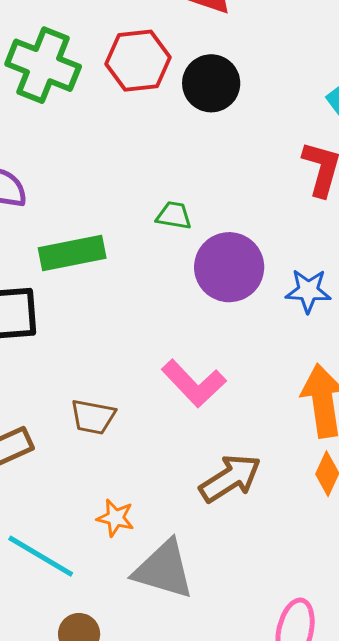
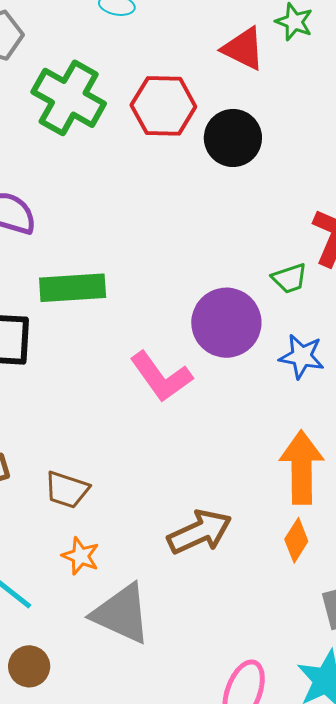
green trapezoid: (174, 215) -> (290, 278), moved, turned 144
pink L-shape: (194, 383) -> (161, 377), moved
brown trapezoid: (93, 417) -> (67, 490), moved

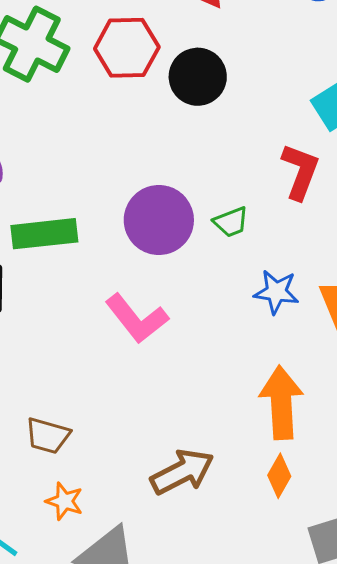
green trapezoid: (290, 278) -> (231, 222), moved
purple circle: (226, 323) -> (159, 220), moved

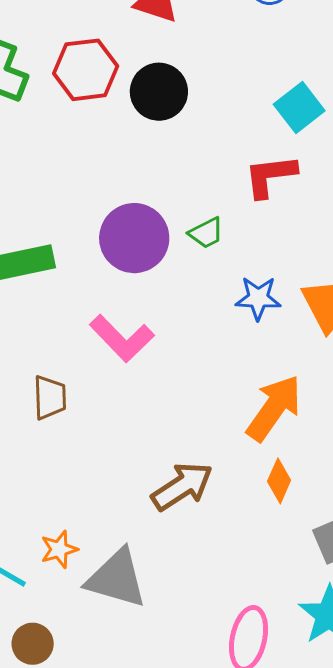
red L-shape: (300, 171) -> (270, 176), turned -112
orange arrow: (281, 403) -> (274, 408), turned 44
brown trapezoid: (48, 436) -> (50, 397), moved, turned -102
orange star: (64, 501) -> (59, 549), moved, turned -30

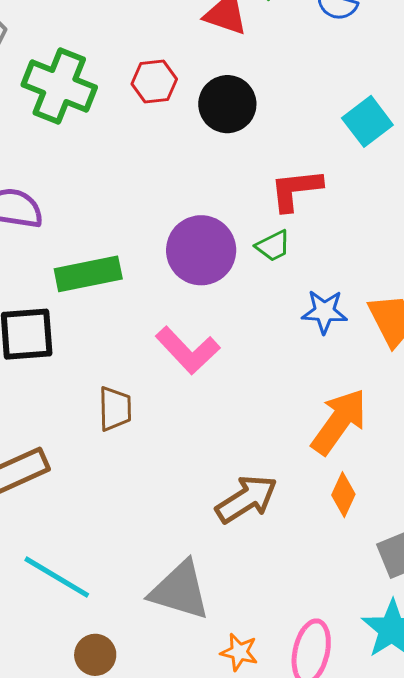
red hexagon: (86, 70) -> (154, 82), size x0.7
red L-shape: (270, 176) -> (296, 190), moved
orange star: (59, 549) -> (239, 652), moved, turned 30

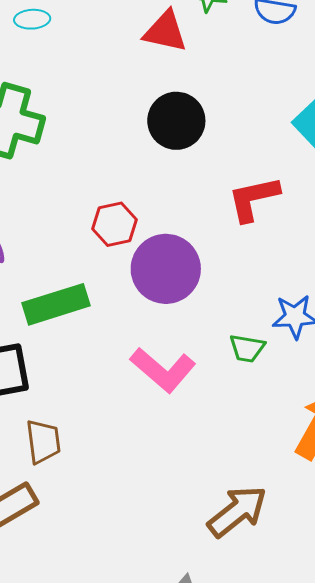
red hexagon: (154, 82) -> (114, 224), moved
green trapezoid: (273, 246) -> (247, 348), moved, turned 42
brown trapezoid: (115, 409) -> (43, 442), moved

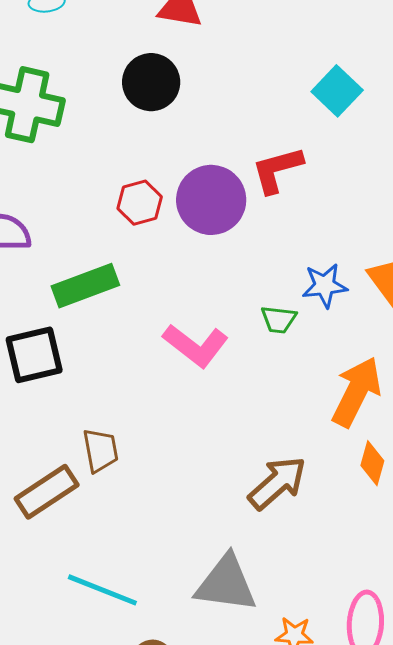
black circle: (176, 121) -> (151, 82), moved
purple circle: (166, 269) -> (211, 200), moved
brown trapezoid: (43, 442) -> (101, 450), moved

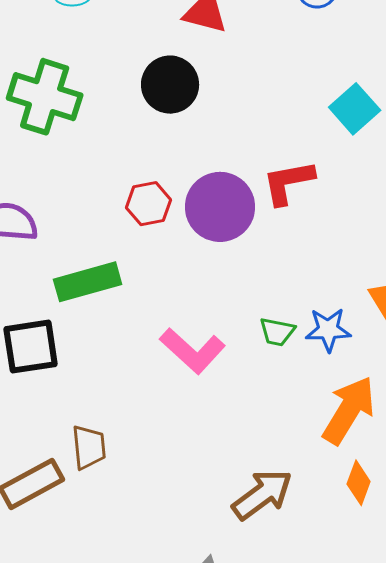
blue star: (325, 286) -> (328, 330), moved

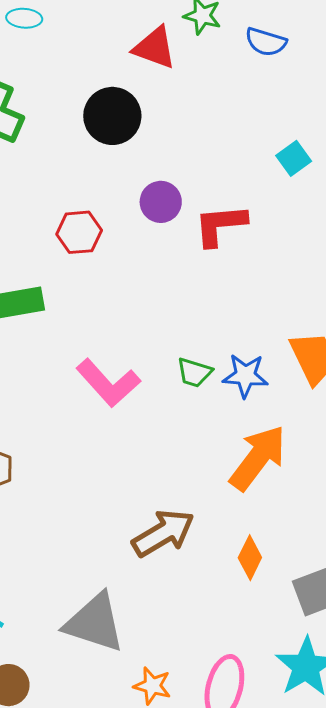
cyan square: (355, 109) -> (294, 158), size x0.7
purple circle: (220, 207) -> (161, 202), moved, size x0.6
orange diamond: (359, 483) -> (250, 558), moved

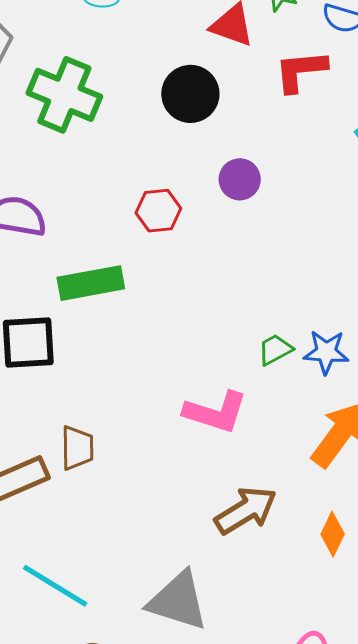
red L-shape: (220, 225) -> (301, 71), moved
green trapezoid: (194, 373) -> (275, 350), turned 135
pink L-shape: (108, 383) -> (216, 412), moved, turned -30

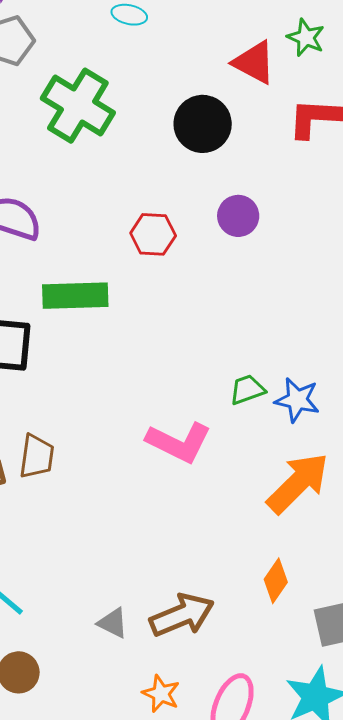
brown arrow: (246, 510) -> (182, 615), moved
gray triangle: (178, 601) -> (113, 623), size x0.5

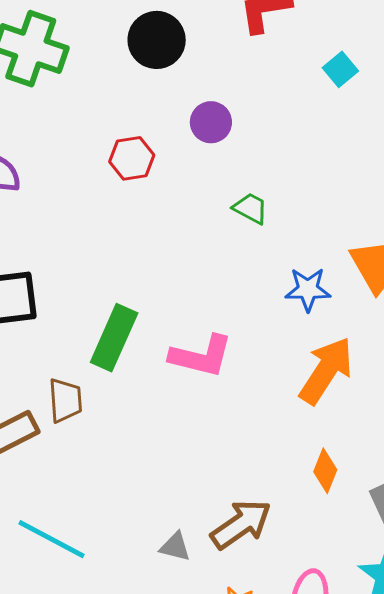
green rectangle: (75, 296) -> (114, 338), moved, turned -52
green trapezoid: (247, 390) -> (250, 208), moved, turned 60

